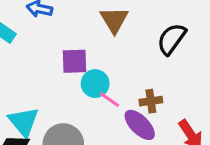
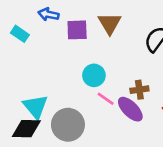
purple square: (74, 61) -> (77, 30), moved
pink line: (109, 99) -> (106, 99), moved

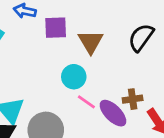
brown triangle: (110, 23) -> (91, 42), moved
brown cross: (139, 90) -> (133, 99), moved

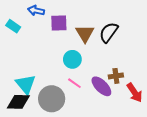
black semicircle: (141, 37) -> (109, 32), moved
pink line: (86, 102) -> (74, 83), moved

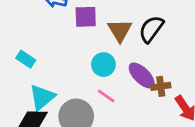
cyan rectangle: (13, 26) -> (26, 59), moved
cyan triangle: (26, 84) -> (42, 97), turned 30
purple ellipse: (101, 86) -> (142, 75), moved

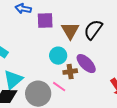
brown cross: (161, 86) -> (70, 72), moved
pink line: (106, 96) -> (59, 87), moved

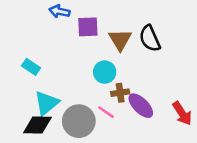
black semicircle: (93, 30) -> (150, 38), turned -60
purple ellipse: (86, 64) -> (141, 106), moved

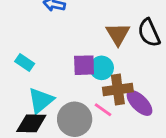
purple square: (88, 27) -> (84, 65), moved
brown cross: (120, 93) -> (118, 90), size x1.5

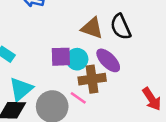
brown triangle: (118, 34) -> (92, 28), turned -40
purple ellipse: (139, 103) -> (108, 60), moved

